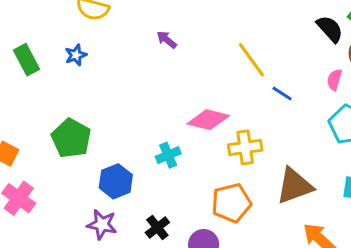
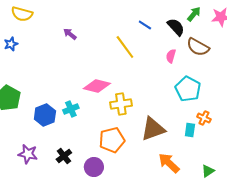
pink semicircle: (334, 80) -> (171, 56), moved
blue line: (282, 94) -> (145, 25), moved
blue hexagon: (116, 181) -> (45, 115), moved

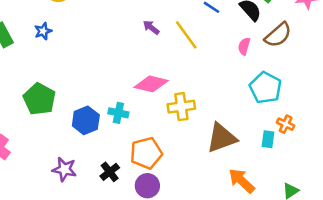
purple arrow: (70, 34) -> (151, 27), moved
brown semicircle: (198, 47) -> (278, 35), turned -70
cyan cross: (71, 109) -> (118, 113), turned 35
orange pentagon: (112, 140) -> (146, 153), moved

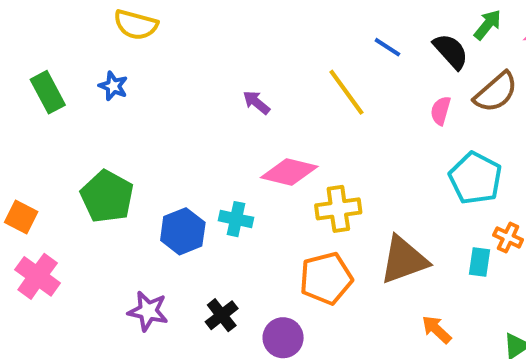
purple arrow: (151, 27) -> (256, 102), moved
blue star: (43, 31) -> (113, 86), turned -30
orange pentagon: (146, 153) -> (326, 278), moved
orange arrow: (242, 181) -> (436, 330), size x0.7

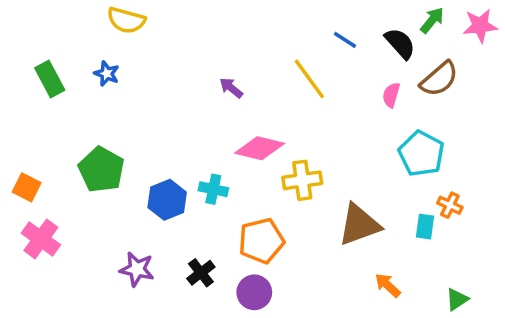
orange pentagon: (326, 278) -> (261, 241), moved

